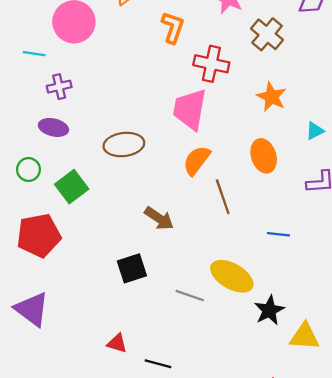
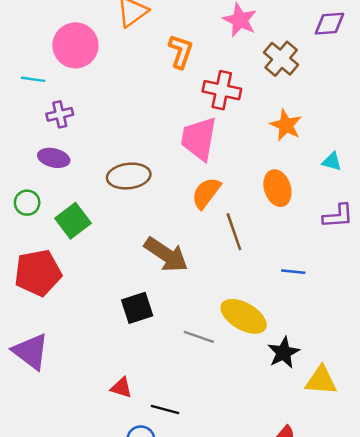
cyan triangle: (315, 131) -> (332, 162), turned 42
brown arrow: (159, 218) -> (166, 255), size x1.4

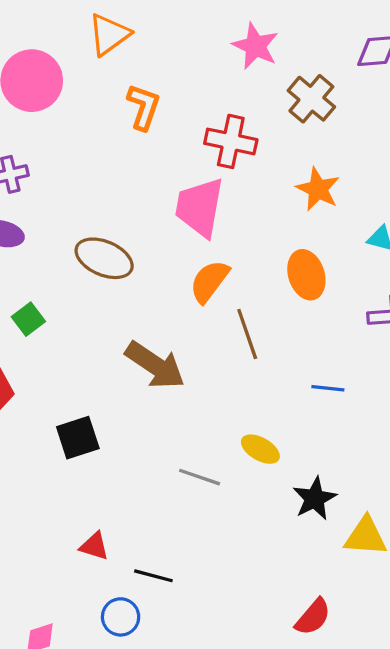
orange L-shape: (181, 51) -> (144, 107), moved
brown ellipse: (129, 176) -> (104, 258), turned 30
green square: (73, 221) -> (28, 319), size x0.7
black square: (137, 308) -> (78, 438), moved
yellow ellipse: (244, 316) -> (260, 449), size x0.6

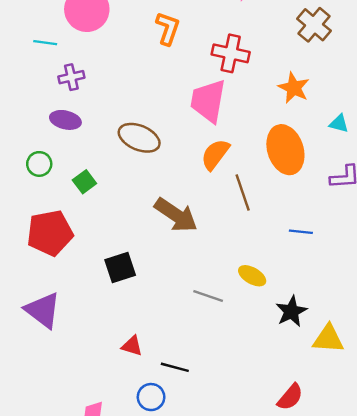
brown cross: (311, 99) -> (314, 25), moved
orange ellipse: (306, 275) -> (285, 150), size x1.4

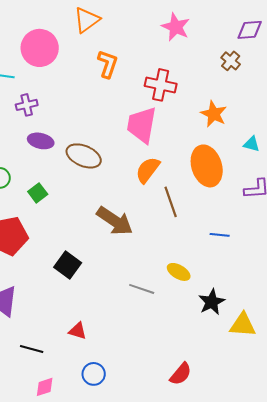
brown cross: (314, 25) -> (231, 61), size x0.7
purple ellipse: (65, 120) -> (41, 141), moved
black square: (120, 267) -> (68, 265), turned -36
black line: (175, 367) -> (32, 349), moved
red semicircle: (290, 397) -> (181, 374), moved

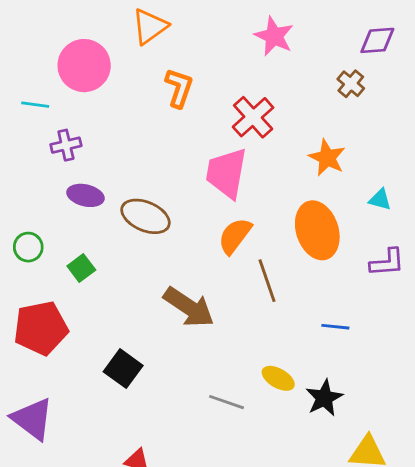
red cross: (161, 85) -> (253, 117), turned 36
black star: (212, 302) -> (324, 398), moved

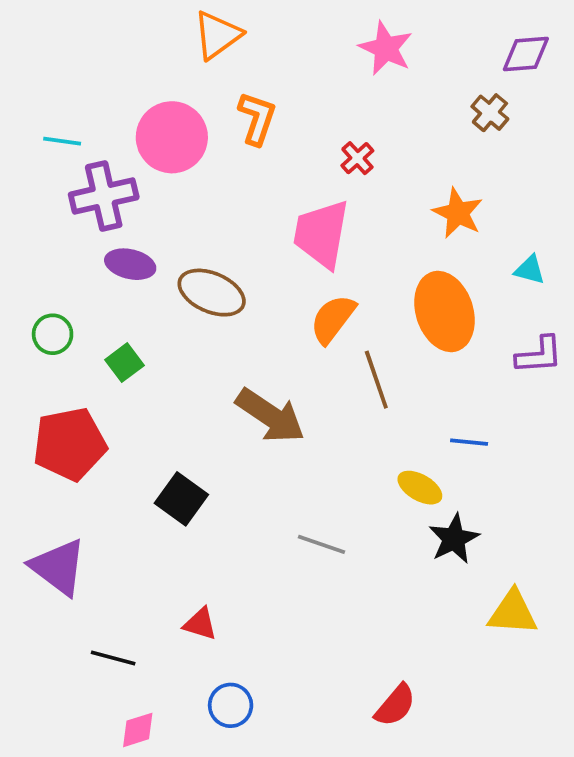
pink circle: (84, 66) -> (172, 137), moved
red cross: (253, 117) -> (357, 158), size x0.6
purple cross: (66, 145) -> (104, 196), size x1.6
yellow ellipse: (278, 378) -> (420, 488), moved

